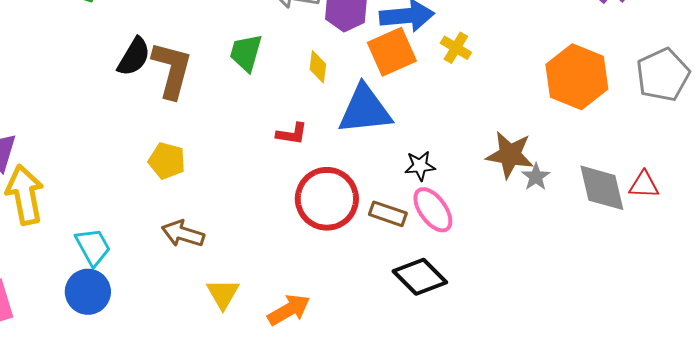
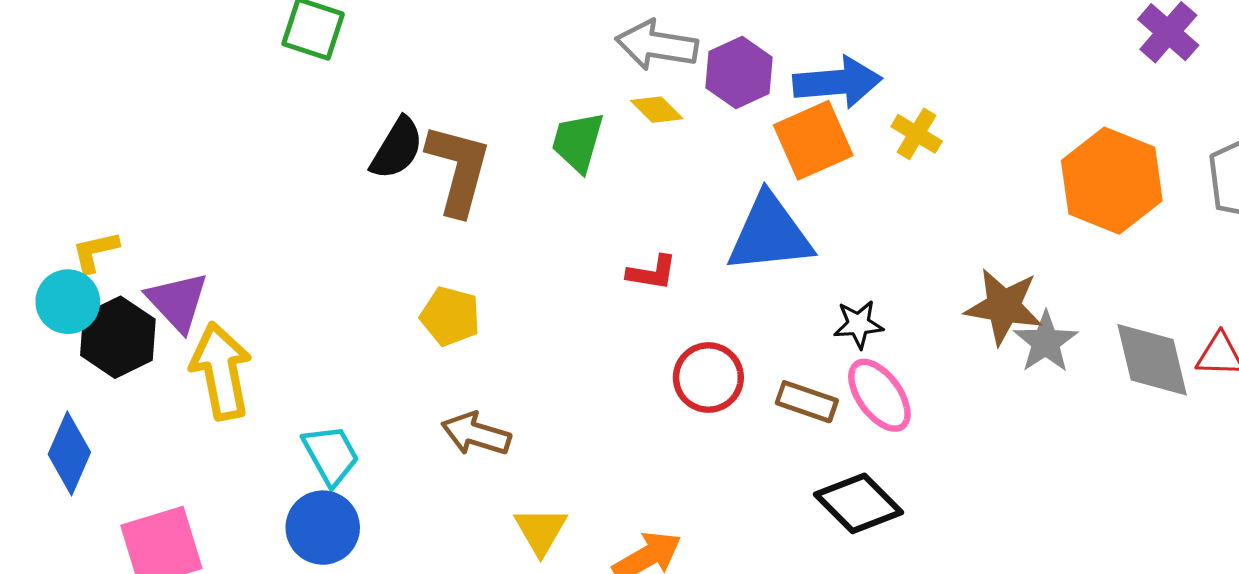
yellow diamond: (318, 67) -> (657, 110), moved, turned -52
gray star: (536, 177) -> (1046, 342), size x1.4
red circle: (327, 199) -> (708, 377), size x0.7

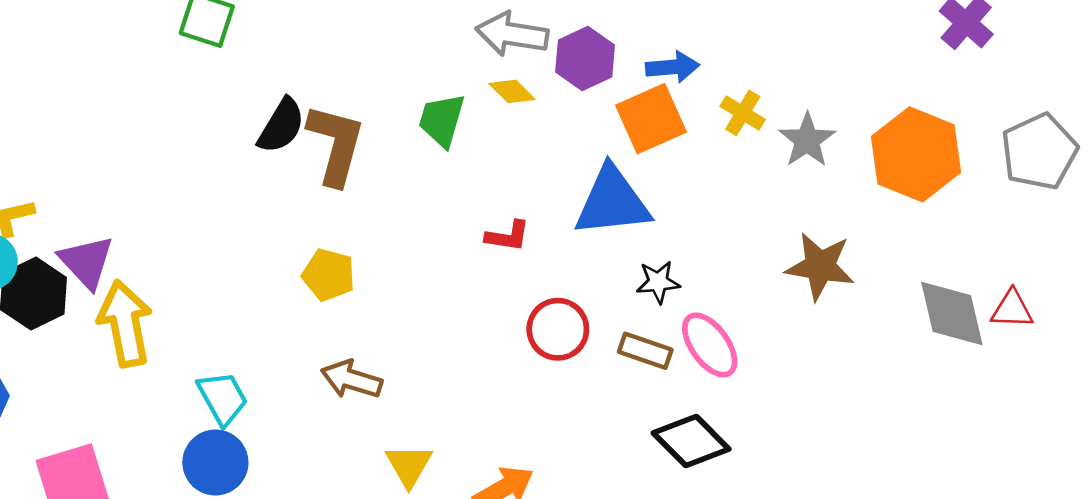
blue arrow: (837, 82) -> (672, 67), size x0.7
black star: (858, 324) -> (658, 282), moved
gray star: (1046, 342) -> (807, 140), moved

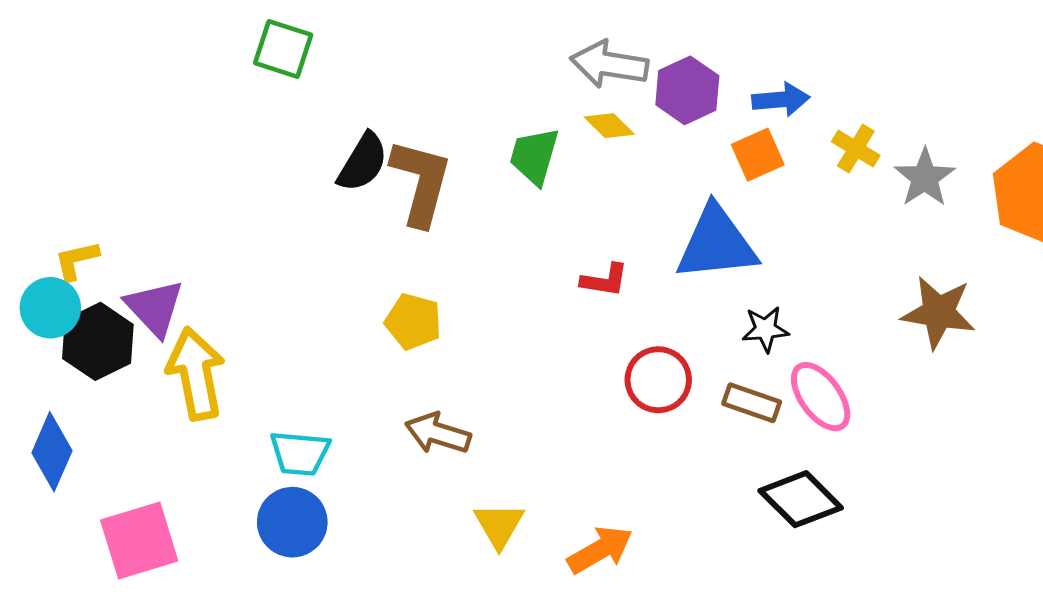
orange square: (651, 119) -> (758, 155), size x0.7
cyan trapezoid: (223, 398) -> (300, 453), turned 124

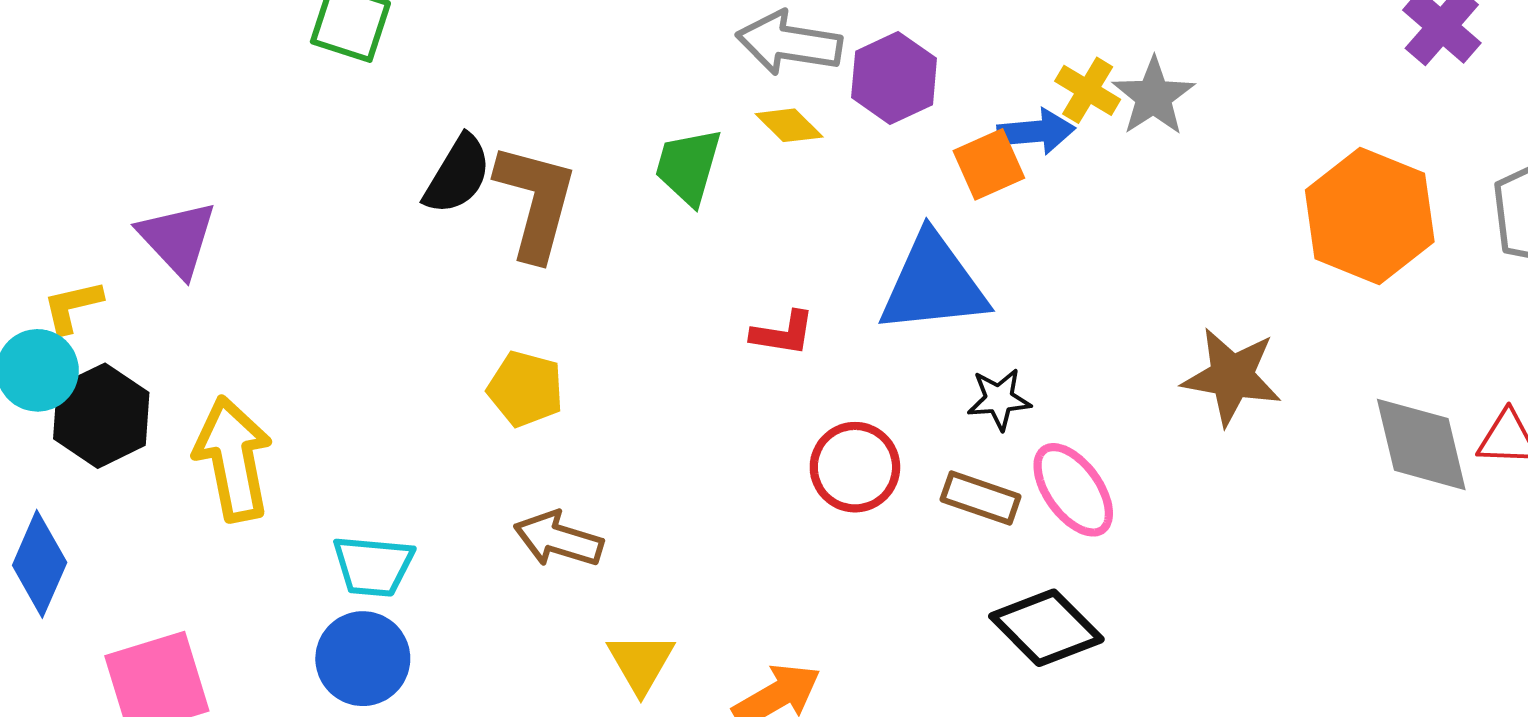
blue arrow: (781, 100) -> (1036, 132), moved
yellow cross: (856, 149) -> (1088, 90), moved
gray star: (925, 178) -> (1154, 97), moved
purple triangle: (154, 308) -> (178, 239), moved

